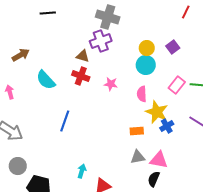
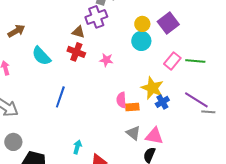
purple square: (173, 47) -> (168, 23), size x1.5
pink semicircle: (142, 94) -> (121, 100), moved
gray triangle: (138, 157) -> (133, 133), turned 49

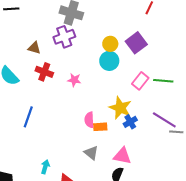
brown triangle: (78, 32) -> (34, 48), moved
gray triangle: (133, 133) -> (91, 153), moved

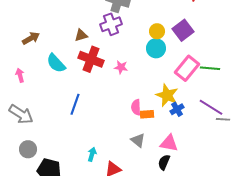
brown triangle: (34, 48) -> (81, 35), turned -32
red cross: (44, 72) -> (91, 59), size x1.4
pink rectangle: (140, 81) -> (187, 68), size x1.4

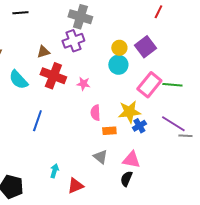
yellow star: (167, 95) -> (129, 112), turned -30
pink semicircle: (136, 107) -> (95, 113), moved

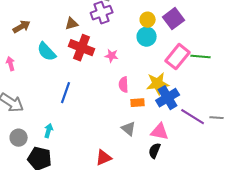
purple line: (173, 124) -> (193, 117), moved
blue cross: (139, 126) -> (168, 98), size x1.6
gray line: (185, 136) -> (217, 118), moved
cyan arrow: (54, 171) -> (49, 131), moved

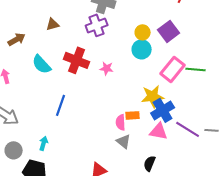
brown triangle: (72, 24) -> (53, 24), moved
pink semicircle: (124, 85) -> (121, 122), moved
pink triangle: (160, 132) -> (159, 131), moved

